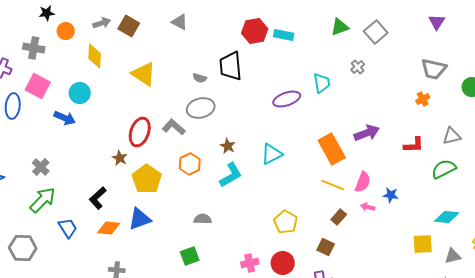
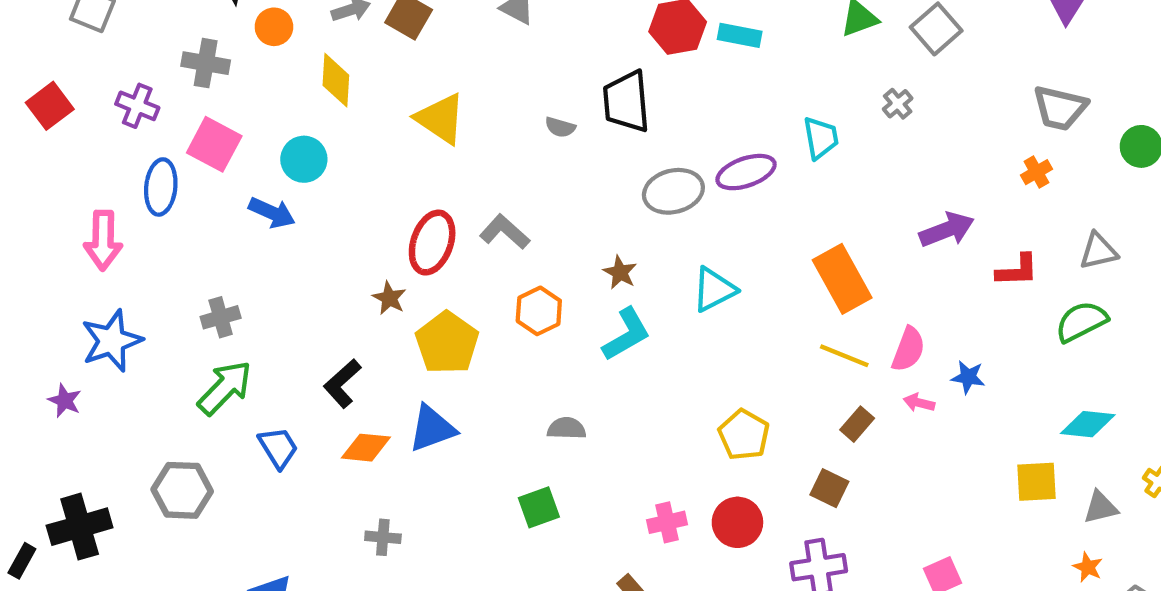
gray ellipse: (201, 108) -> (673, 191), moved
purple arrow: (367, 133) -> (947, 230), moved
gray cross: (41, 167) -> (221, 317), turned 30

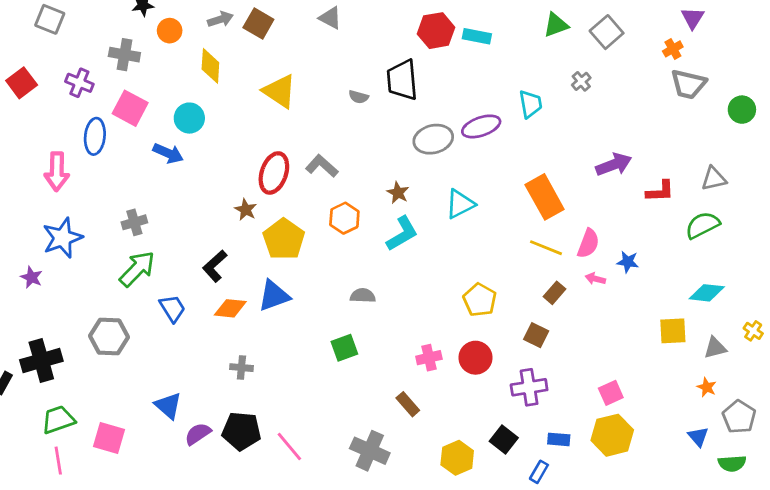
orange cross: (1036, 172) -> (673, 49), moved

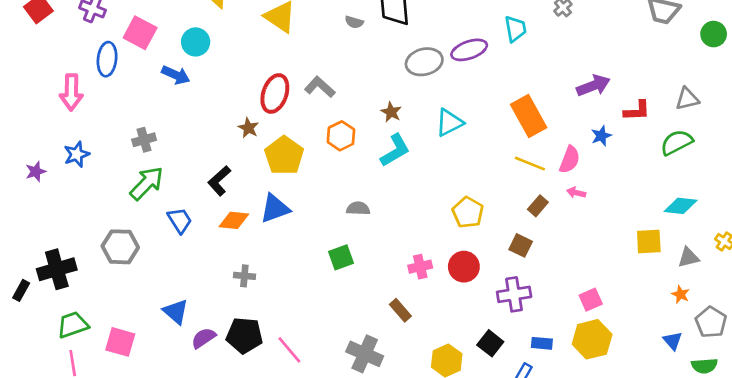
blue star: (62, 238) -> (77, 154), size x0.7
blue star: (628, 262) -> (601, 136), moved, turned -30
purple star: (31, 277) -> (36, 171), moved, turned 30

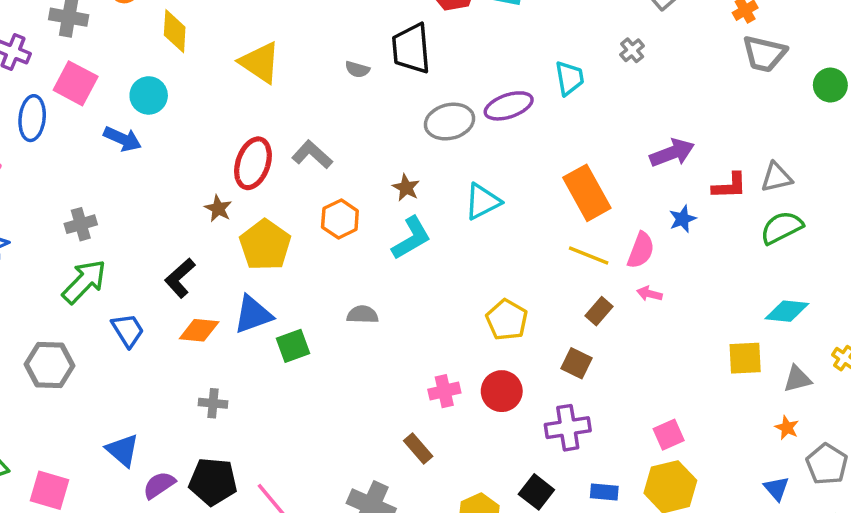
gray triangle: (687, 99) -> (776, 177), moved
green square: (341, 257) -> (293, 346), moved

